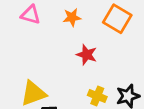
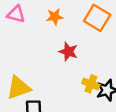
yellow cross: (97, 96) -> (91, 84), moved

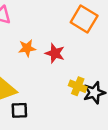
orange star: (55, 17) -> (27, 48), moved

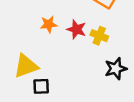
yellow cross: (78, 86) -> (99, 36), moved

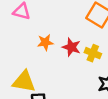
yellow triangle: (26, 66) -> (24, 82), turned 30

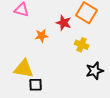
red star: (71, 47) -> (64, 23), moved

